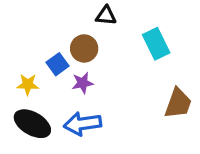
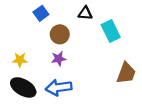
black triangle: (106, 16) -> (85, 13), moved
blue square: (57, 64) -> (41, 13), moved

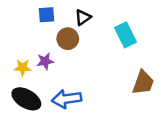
blue square: (41, 13) -> (46, 15), turned 32
black triangle: (85, 13) -> (83, 17), moved, turned -40
purple star: (59, 59) -> (45, 61), moved

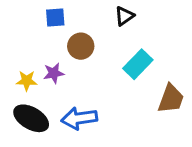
black triangle: (83, 17) -> (124, 16), moved
cyan rectangle: (125, 35) -> (138, 64), moved, turned 70

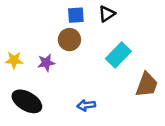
blue square: (55, 18) -> (76, 15), moved
yellow star: (27, 81) -> (14, 60), moved
blue arrow: (79, 118) -> (86, 105), moved, size x0.6

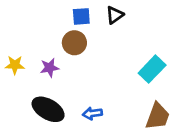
cyan rectangle: (118, 55) -> (152, 69), moved
brown trapezoid: (147, 85) -> (158, 116), moved
black ellipse: (27, 101) -> (48, 109), moved

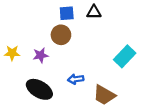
black triangle: (115, 15) -> (94, 12), turned 35
blue arrow: (92, 113) -> (76, 79), moved
brown trapezoid: (158, 116) -> (104, 95), moved, turned 100

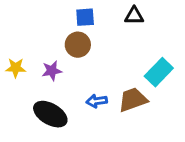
black triangle: (94, 12) -> (134, 16), moved
brown trapezoid: (104, 95) -> (133, 100), moved, turned 130

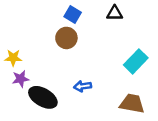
blue square: (85, 17) -> (73, 14), turned 35
purple star: (52, 71) -> (21, 79), moved
brown trapezoid: (133, 100) -> (132, 104), moved, turned 30

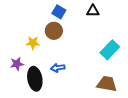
yellow star: (13, 58) -> (33, 43), moved
blue arrow: (83, 86) -> (58, 68), moved
black ellipse: (43, 97) -> (35, 79), turned 50

